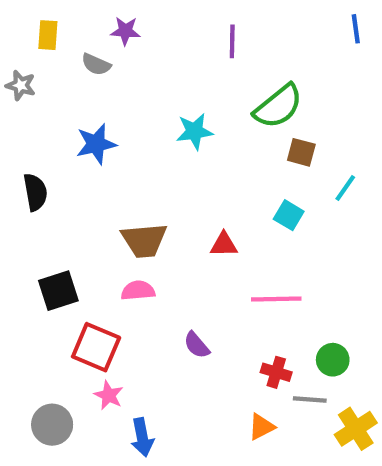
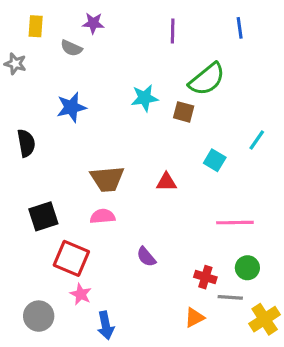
blue line: (356, 29) -> (240, 28), moved
brown square: (301, 152) -> (184, 112), moved
pink line: (276, 299) -> (235, 223), moved

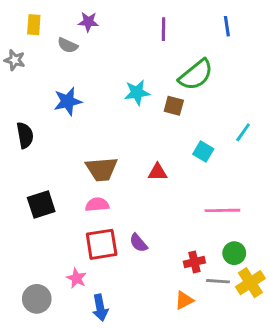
red square: (71, 258) -> (102, 244), moved, turned -32
red cross: (205, 277) -> (194, 262), turned -30
yellow cross: (265, 319) -> (250, 283), moved

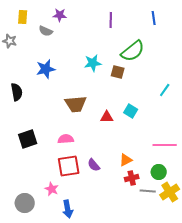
cyan square: (203, 151) -> (131, 111), moved
brown trapezoid: (102, 169) -> (76, 104), moved
pink line: (222, 210) -> (165, 145), moved
orange triangle: (184, 300) -> (126, 160), moved

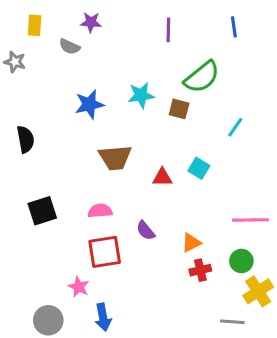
blue star: (46, 69) -> (89, 104), moved
cyan line: (165, 90) -> (235, 127), moved
purple semicircle: (94, 165) -> (146, 231), moved
gray line: (148, 191) -> (232, 322), moved
gray circle: (25, 203) -> (48, 320), moved

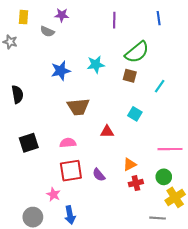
brown square: (179, 109) -> (130, 76), moved
red triangle: (162, 177) -> (107, 132), moved
purple semicircle: (146, 231) -> (99, 175), moved

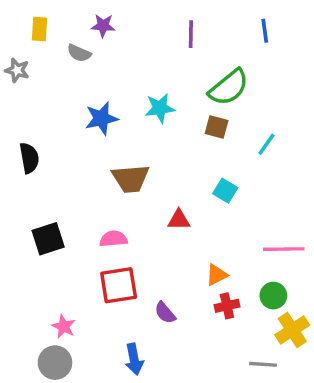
purple semicircle: (99, 175) -> (165, 313), moved
pink star: (53, 194) -> (64, 326), moved
blue arrow: (70, 215) -> (134, 359), moved

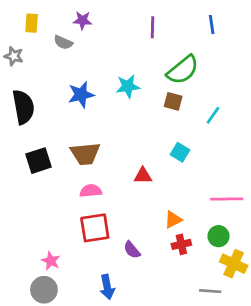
black semicircle: (29, 158) -> (23, 107), moved, size x1.4
brown trapezoid: (131, 179) -> (85, 154), moved
black square: (48, 239) -> (38, 161), moved
yellow cross: (292, 330) -> (234, 264), turned -32

